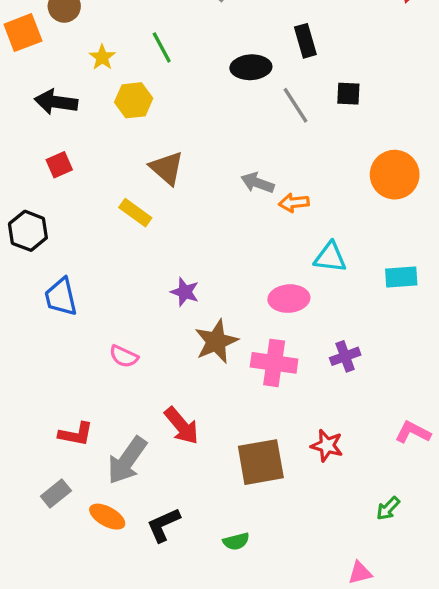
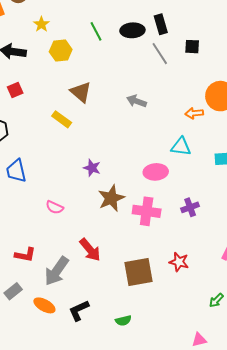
black rectangle: (305, 41) -> (161, 24), moved
green line: (162, 47) -> (96, 31), moved
orange arrow: (294, 203) -> (194, 113), moved

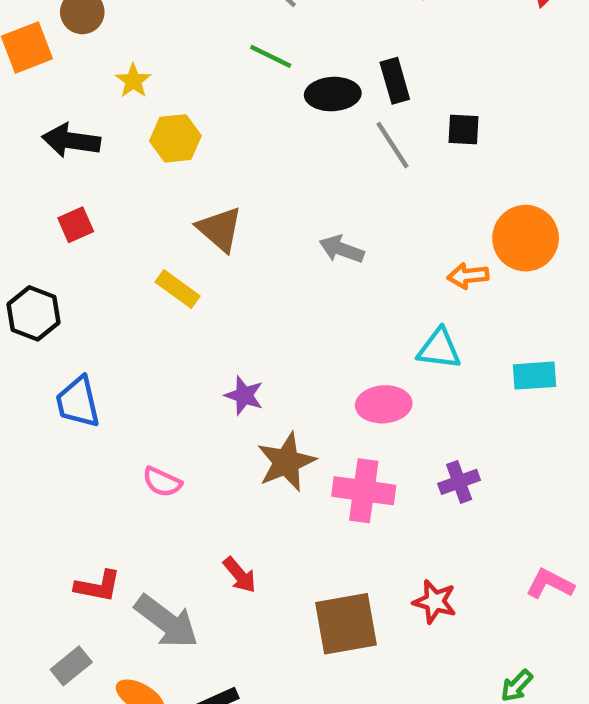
green line: (96, 31) -> (271, 56), moved, turned -36
red arrow: (90, 250) -> (240, 575), size x0.7
gray arrow: (57, 271) -> (167, 622), turned -88

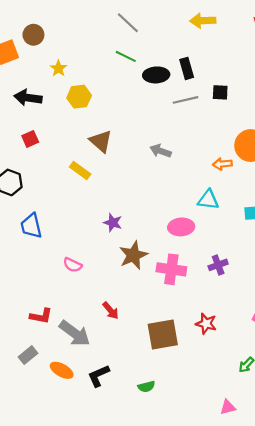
gray line: (393, 145) -> (185, 100), turned -70

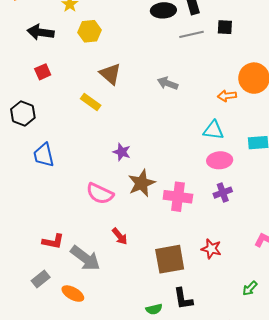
pink ellipse: (181, 227) -> (220, 160), moved
pink semicircle: (73, 265) -> (100, 194), moved, size x1.5
black L-shape: (99, 376) -> (183, 299), moved, turned -75

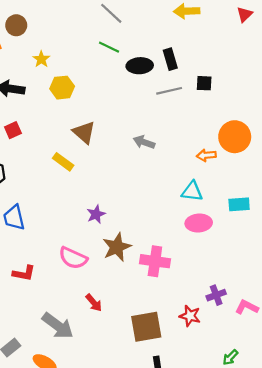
purple star: (122, 152) -> (96, 214), turned 30
purple cross: (223, 193) -> (216, 295), moved
red L-shape: (53, 241) -> (24, 273), moved

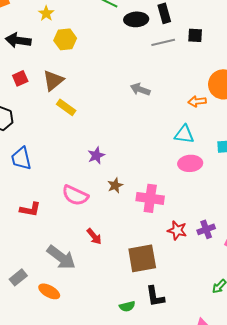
brown triangle: (84, 132) -> (53, 80), moved, turned 40
brown star: (117, 247) -> (115, 185), size x0.6
red star: (190, 316) -> (177, 230), moved

